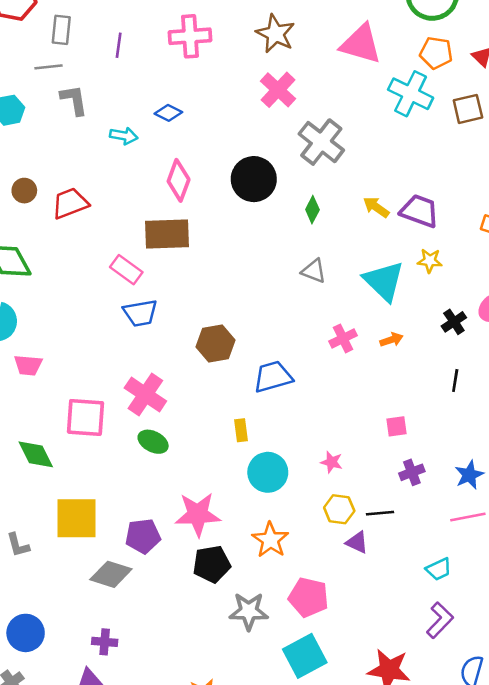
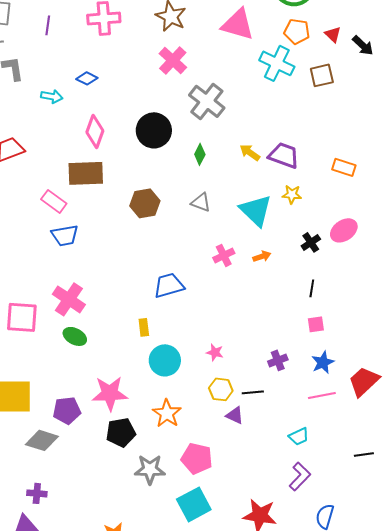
brown hexagon: (216, 344) -> (145, 203), moved
pink square: (397, 426) -> (316, 324), moved

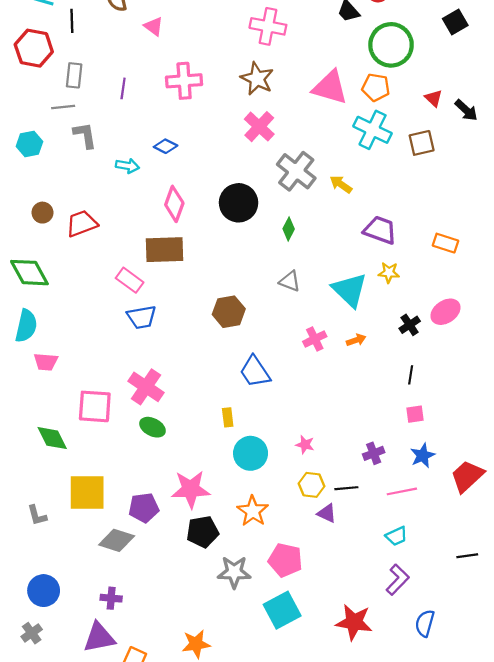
orange pentagon: (297, 31) -> (376, 87), moved
yellow arrow: (250, 152) -> (341, 184), moved
brown hexagon: (145, 203) -> (229, 312), moved
blue trapezoid: (169, 285) -> (255, 372), turned -108
pink line: (322, 395) -> (402, 491), moved

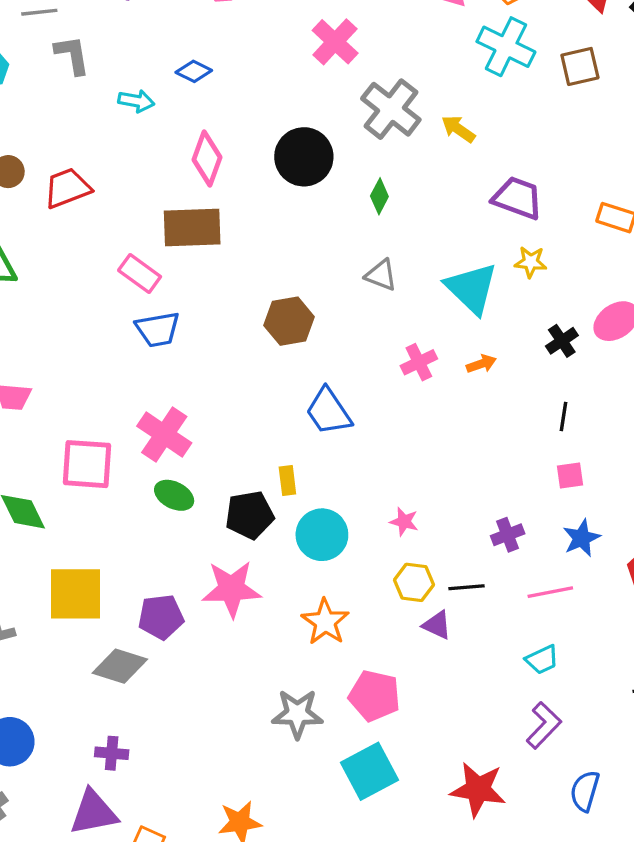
black pentagon: (203, 532) -> (250, 515), moved

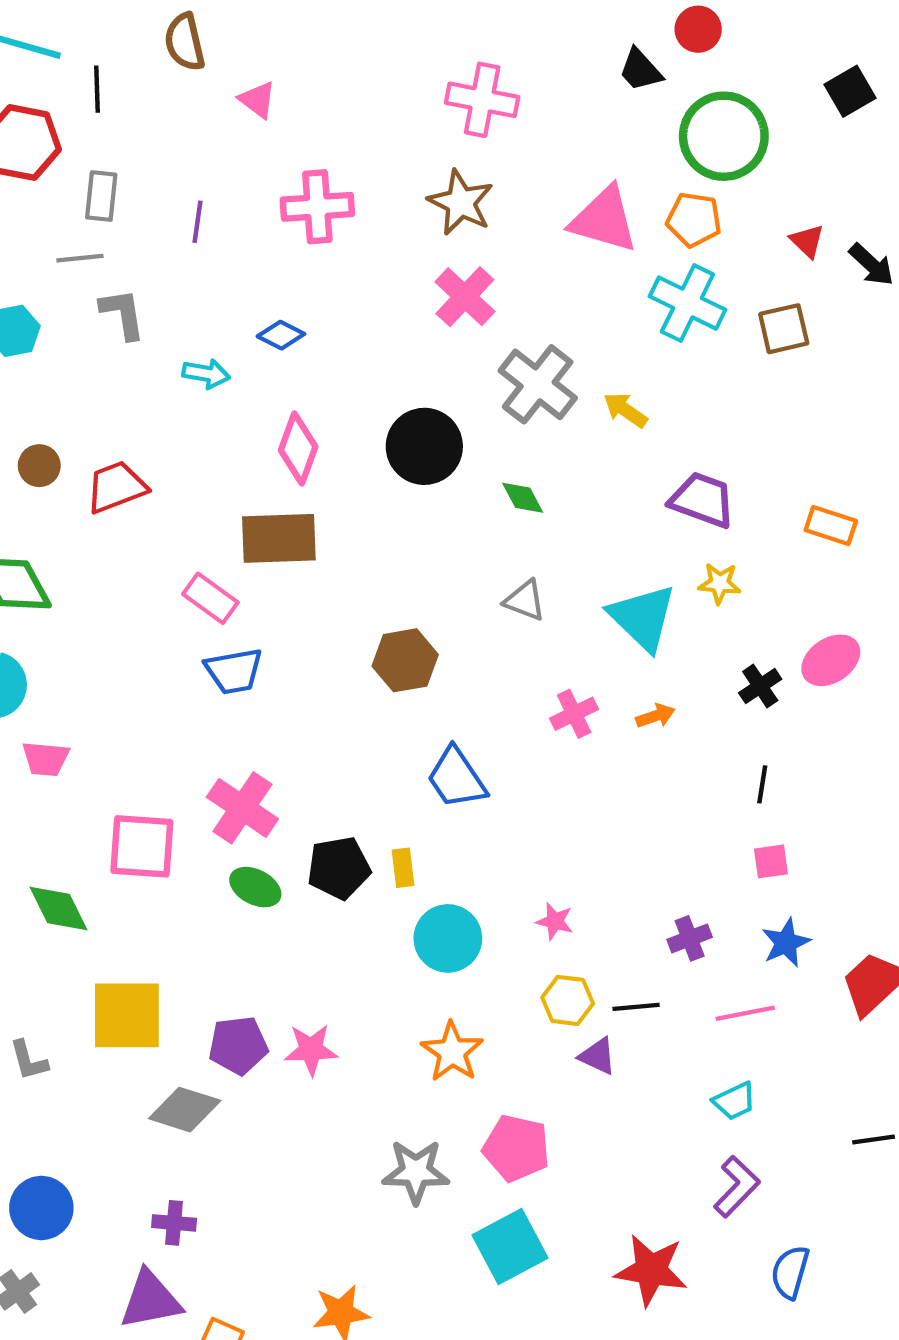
green diamond: (379, 196) -> (523, 498), turned -56
black pentagon: (250, 515) -> (339, 868), moved
pink star: (232, 589) -> (311, 1050), moved, size x0.7

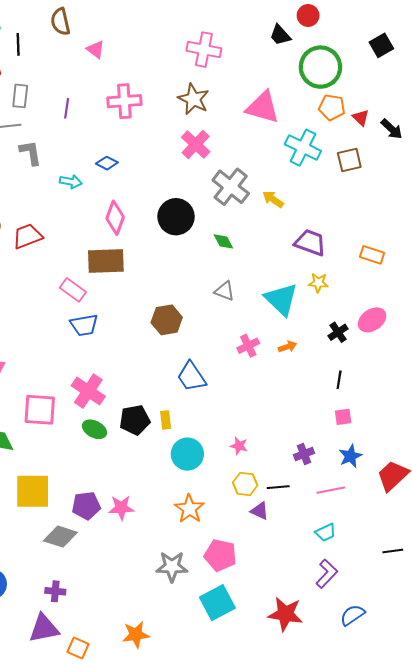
orange pentagon: (694, 220) -> (332, 107), moved
blue semicircle: (790, 1272) -> (352, 615), turned 40

